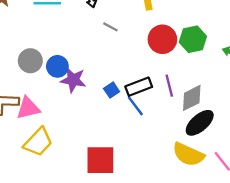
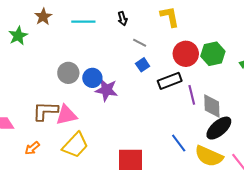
black rectangle: (139, 87) -> (170, 81), moved
blue square: (112, 90) -> (143, 65), moved
gray diamond: (192, 98) -> (212, 106), turned -65
blue line: (135, 106) -> (179, 143), moved

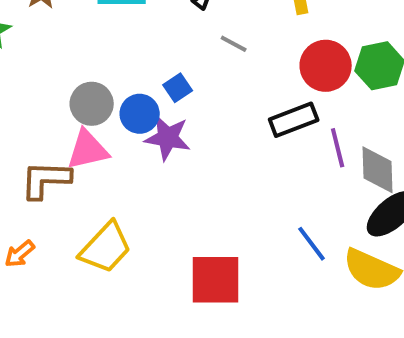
blue square: (143, 65) -> (178, 88), moved
pink triangle: (66, 115) -> (88, 150), moved

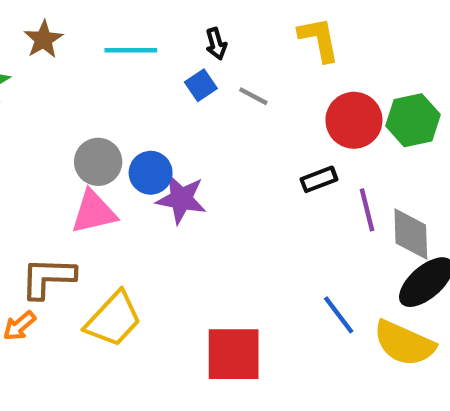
blue square: (178, 88) -> (201, 85), moved
black rectangle: (294, 120) -> (319, 179), size x0.7
brown L-shape: (46, 180) -> (48, 278), moved

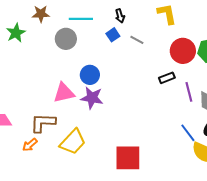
brown star: (43, 39) -> (41, 14), turned 30
gray circle: (98, 162) -> (66, 39), moved
purple star: (181, 199) -> (92, 98), moved
blue line: (339, 315) -> (188, 133), moved

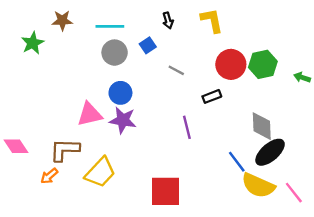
black arrow: (120, 16) -> (168, 20), moved
gray circle: (66, 39) -> (115, 53), moved
gray line: (137, 40) -> (176, 70), moved
purple line: (189, 92) -> (187, 127), moved

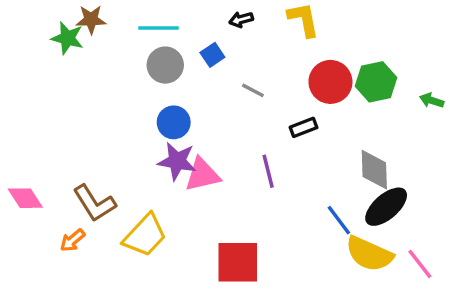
black arrow: (168, 20) -> (241, 20), turned 91
green star: (33, 43) -> (67, 38), moved, turned -30
pink triangle: (90, 114) -> (202, 175), moved
brown L-shape: (65, 150) -> (94, 203), turned -124

